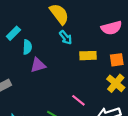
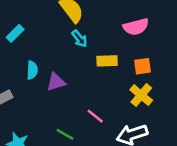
cyan semicircle: (27, 47) -> (32, 70), moved
purple triangle: (38, 65) -> (56, 82), moved

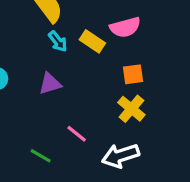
yellow rectangle: (107, 61) -> (92, 41), moved, turned 36
purple triangle: (56, 82) -> (50, 84), moved

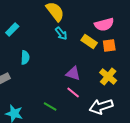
yellow rectangle: (92, 41) -> (89, 42), moved
orange square: (133, 74) -> (109, 46), moved
purple triangle: (50, 84) -> (73, 74), moved, turned 35

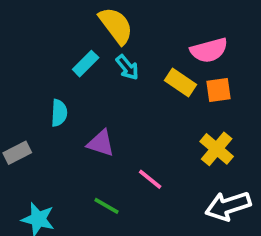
cyan rectangle: (12, 30) -> (86, 64), moved
purple triangle: (73, 74) -> (101, 143), moved
white arrow: (101, 107) -> (228, 206), moved

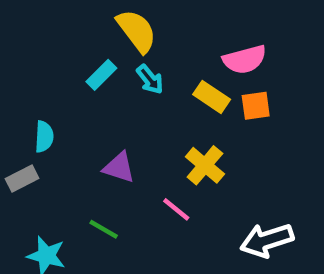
cyan semicircle: (59, 113) -> (44, 137), moved
yellow cross: (217, 149) -> (205, 165), moved
green line: (106, 206) -> (104, 229), moved

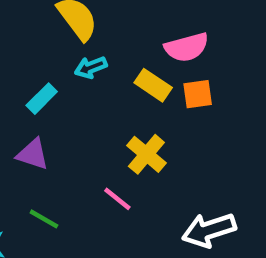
cyan rectangle: (101, 75) -> (42, 99), moved
cyan arrow: (150, 79) -> (91, 67), turned 108
purple triangle: (119, 168) -> (33, 154), moved

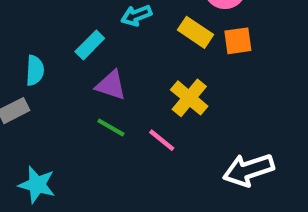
purple triangle: (33, 154) -> (111, 85), moved
green line: (44, 219) -> (111, 128), moved

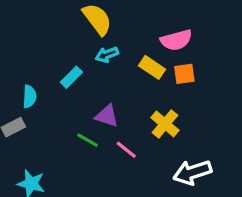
purple triangle: (111, 85) -> (107, 116), moved
yellow cross: (189, 98) -> (165, 124), moved

